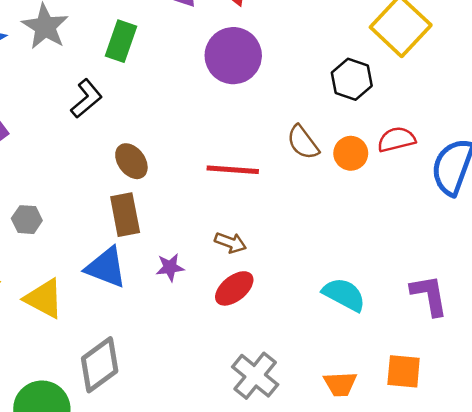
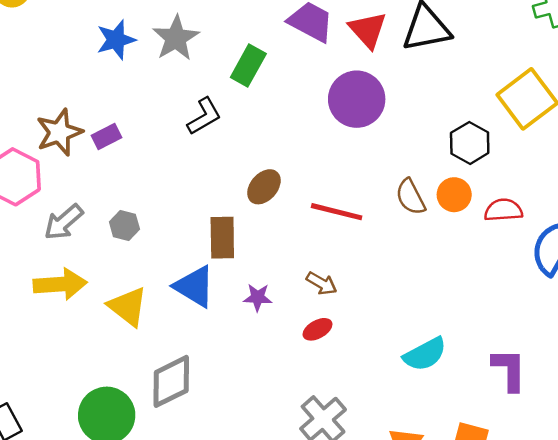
orange circle: (351, 153) -> (454, 195), moved
brown ellipse: (131, 161) -> (264, 187), moved, turned 68
red ellipse: (234, 288) -> (318, 329), size x0.7
cyan semicircle: (344, 294) -> (425, 354), turned 114

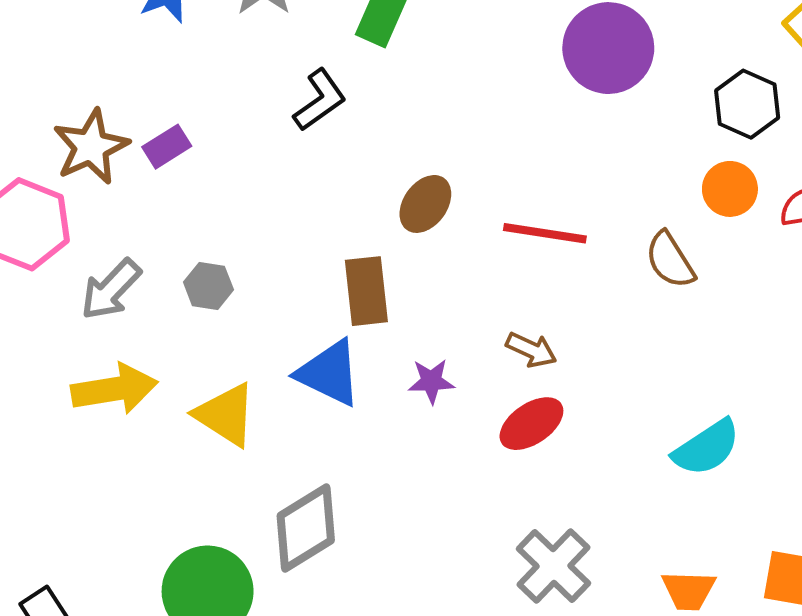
purple circle: (357, 99) -> (608, 48), moved
brown semicircle: (411, 197) -> (670, 260), moved
red ellipse: (318, 329) -> (531, 424), size x1.4

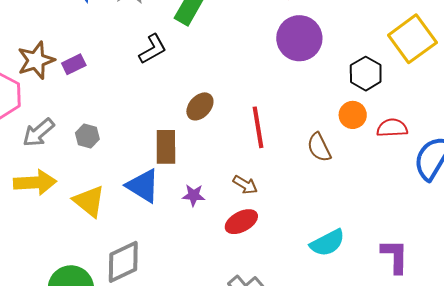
red line: (545, 233) -> (258, 127), turned 66

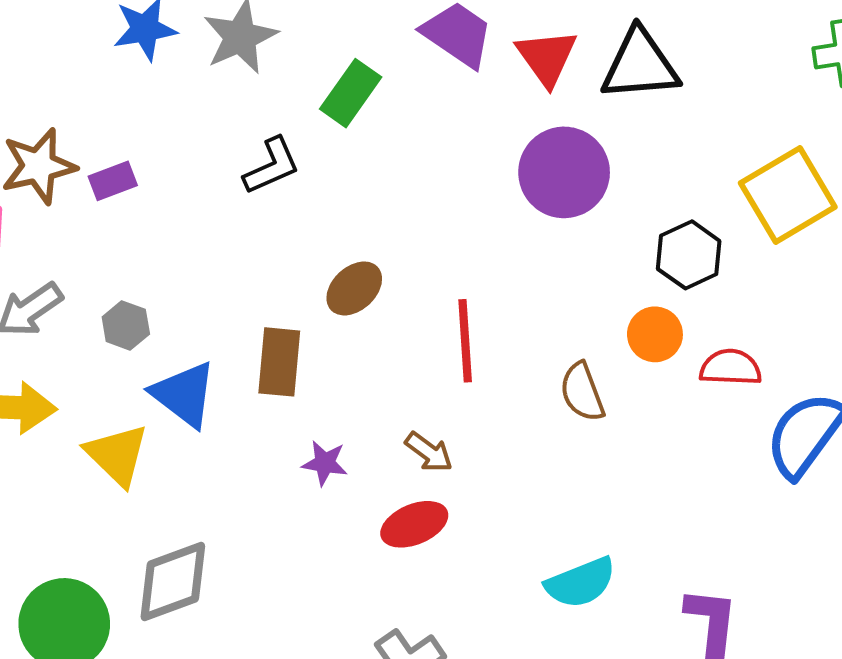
blue triangle: (143, 186) -> (184, 394), moved

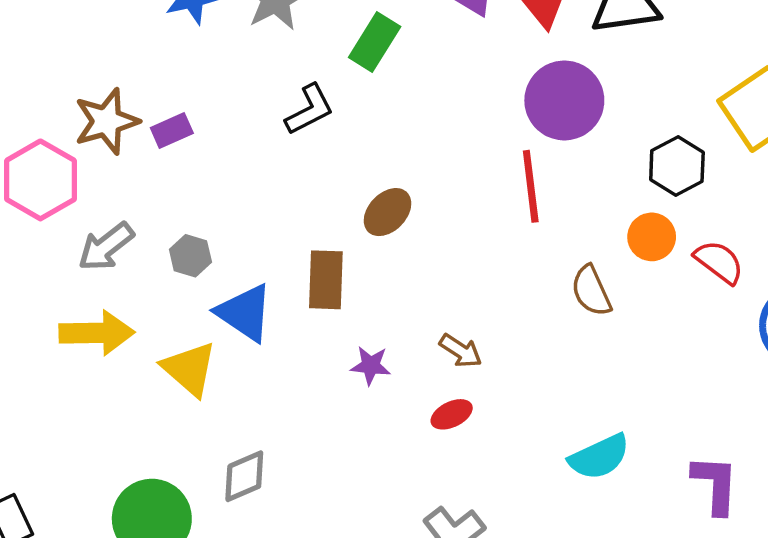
red line: (465, 341) -> (531, 186), moved
red semicircle: (730, 367) -> (719, 262), turned 38
red ellipse: (414, 524) -> (452, 414), size x0.7
gray diamond: (173, 581) -> (244, 476), size x0.7

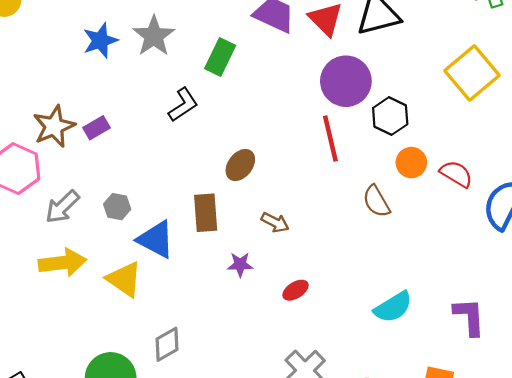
black hexagon: (677, 166) -> (390, 116), moved
brown arrow: (461, 351) -> (275, 222), moved

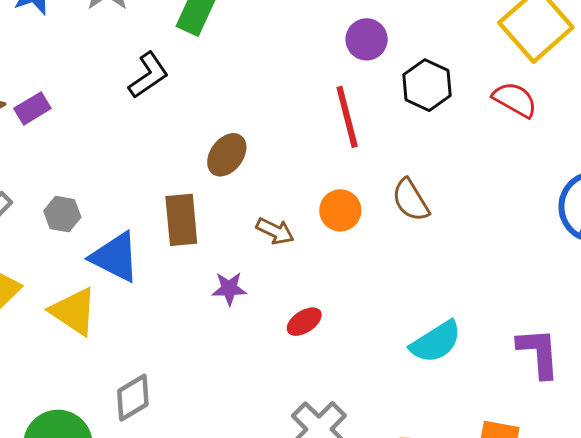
purple circle: (346, 81) -> (367, 39), size x0.6
orange circle: (411, 163) -> (340, 210), moved
red semicircle: (456, 174) -> (515, 100), moved

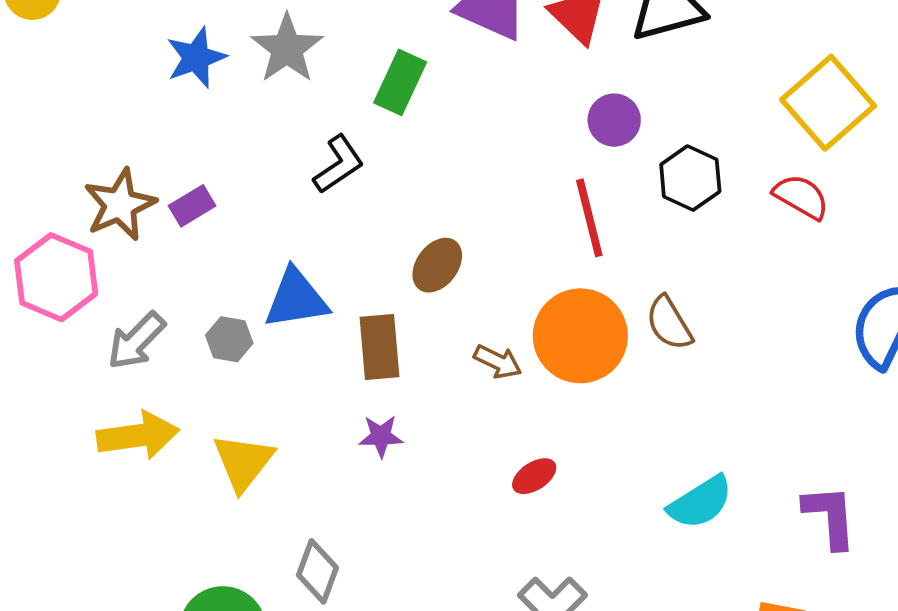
orange circle: (340, 210) -> (580, 336), size x1.8
blue triangle: (115, 257) -> (296, 299), moved, turned -36
purple star: (229, 289) -> (381, 436), moved
yellow triangle: (74, 311) -> (243, 462), turned 34
gray diamond: (133, 398) -> (317, 571), turned -39

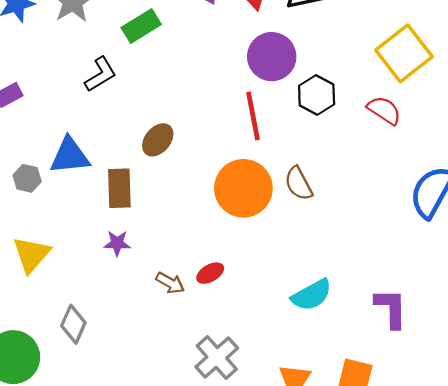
green rectangle: (400, 82) -> (141, 26), turned 30
purple circle: (614, 120) -> (272, 57), size x1.5
brown arrow: (498, 362) -> (170, 283), moved

